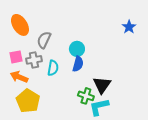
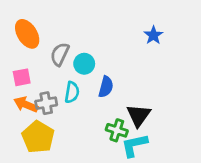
blue star: (129, 27) -> (153, 35), moved
cyan circle: (77, 49) -> (84, 64), moved
gray cross: (34, 60) -> (46, 103), moved

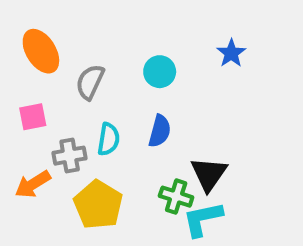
cyan circle: (84, 64) -> (160, 72), moved
orange arrow: (26, 104) -> (33, 184), moved, turned -55
yellow pentagon: (38, 137) -> (98, 205), moved

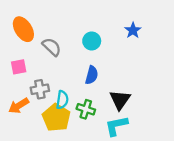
gray semicircle: (90, 82) -> (52, 47), turned 108
cyan semicircle: (108, 139) -> (62, 100), moved
green cross: (176, 197) -> (86, 109), moved

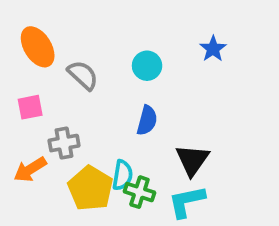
cyan semicircle: (62, 100) -> (122, 175), moved
green cross: (86, 109) -> (139, 192), moved

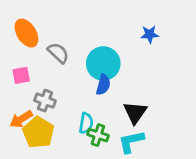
blue star: (213, 49) -> (150, 34), turned 30
cyan circle: (147, 66) -> (103, 63), moved, size x1.6
gray cross: (64, 143) -> (45, 101), turned 30
yellow pentagon: (90, 188) -> (38, 132), moved

